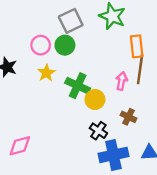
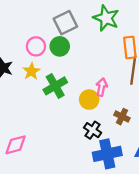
yellow star: (46, 73) -> (31, 71), moved
pink arrow: (122, 81) -> (102, 87), moved
green cross: (78, 86) -> (55, 86), moved, turned 35

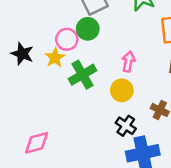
pink circle: (36, 46) -> (67, 39), moved
pink arrow: (102, 87) -> (128, 62), moved

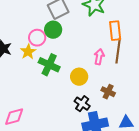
pink arrow: (128, 62) -> (99, 57), moved
green cross: (83, 75) -> (49, 65), turned -35

